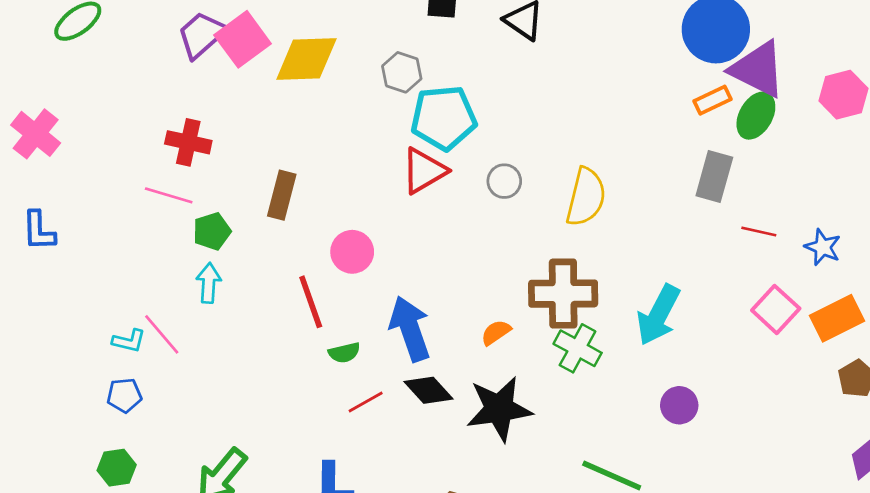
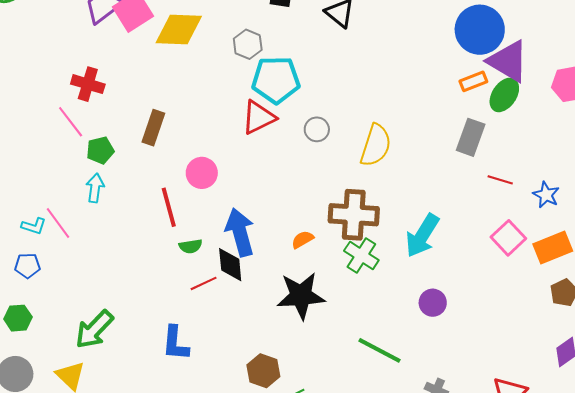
pink line: (169, 195) -> (71, 122), turned 32
black diamond: (428, 390) -> (230, 265), moved, turned 33

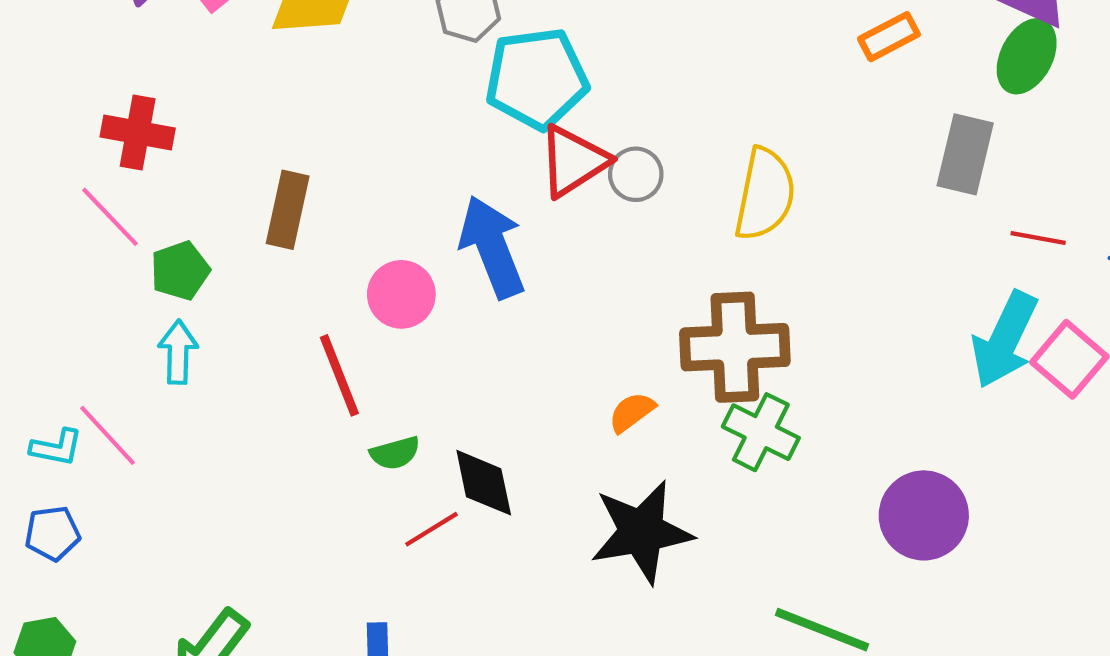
orange rectangle: (473, 81) -> (889, 37), moved
red triangle: (259, 117) -> (573, 161), moved
blue arrow: (240, 232) -> (492, 247), moved
cyan arrow: (422, 236) -> (1005, 340), moved
purple circle: (433, 303) -> (924, 515), size x1.5

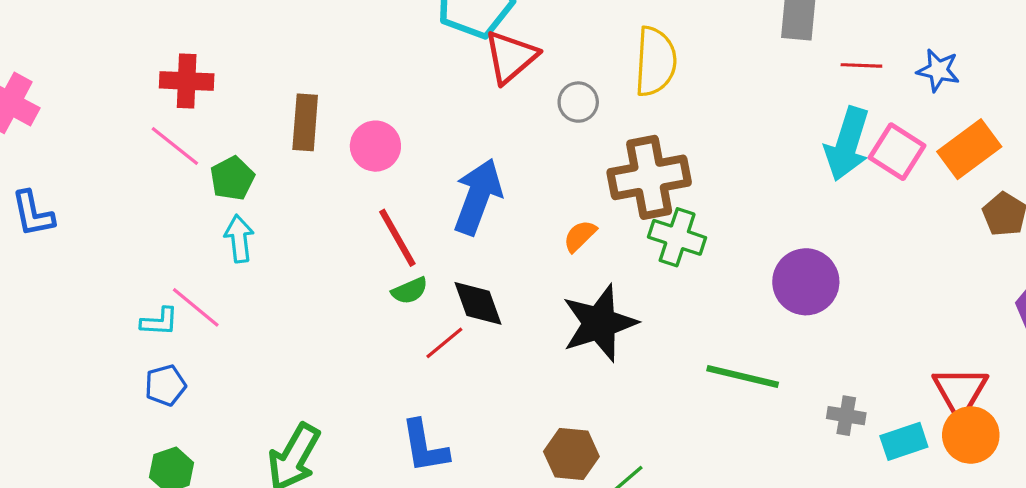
gray circle: (636, 174) -> (578, 102), moved
blue arrow: (492, 247) -> (478, 197), moved, turned 50
pink circle: (401, 294) -> (375, 146), moved
red line: (339, 375) -> (397, 238), moved

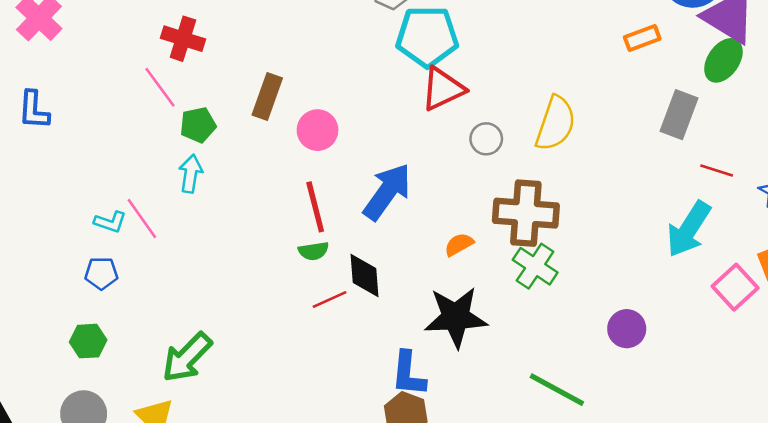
pink square: (897, 152) -> (735, 287), moved
purple circle: (806, 282) -> (627, 329), size x0.7
blue L-shape: (425, 447) -> (408, 374), moved

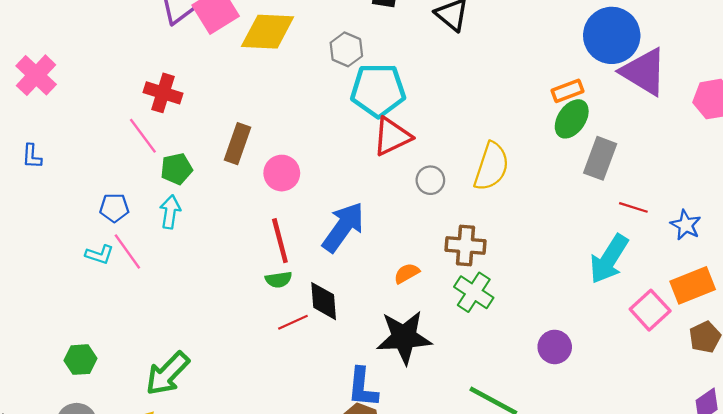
green ellipse: (723, 60) -> (572, 119), moved
blue L-shape: (34, 110) -> (32, 156), size x0.7
brown cross: (526, 213) -> (466, 246), size x0.7
blue pentagon: (101, 273) -> (114, 208), moved

